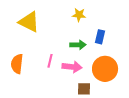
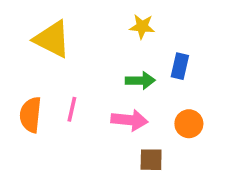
pink line: (50, 61) -> (72, 109), moved
orange circle: (105, 69) -> (189, 124), size x0.6

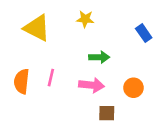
yellow star: (142, 27) -> (85, 19), moved
blue rectangle: (180, 66) -> (144, 33), moved, turned -48

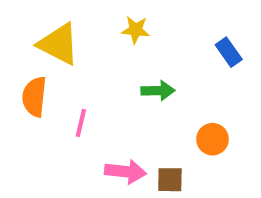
orange semicircle: (22, 81) -> (34, 97), moved
pink arrow: (92, 85) -> (125, 172), moved

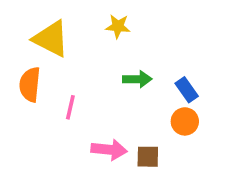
blue rectangle: (229, 52) -> (187, 90), moved

